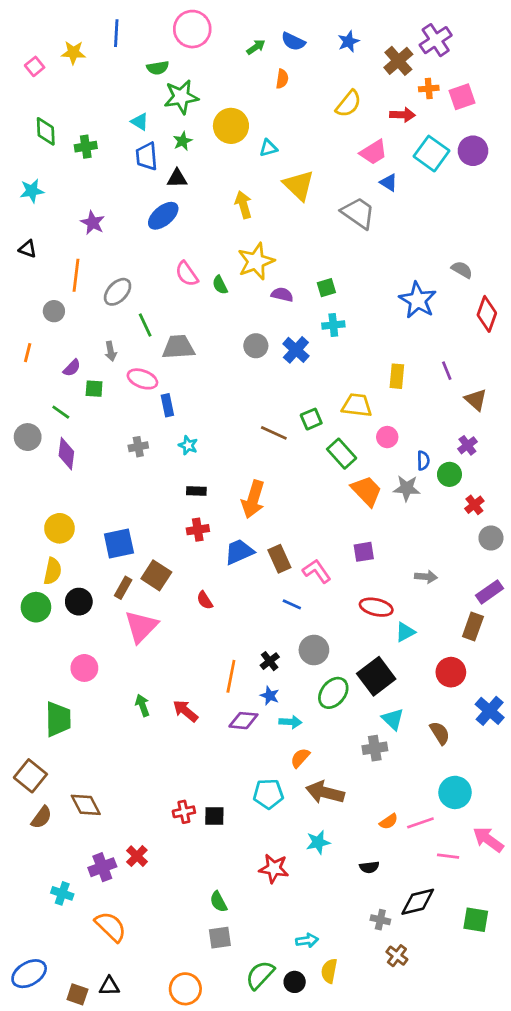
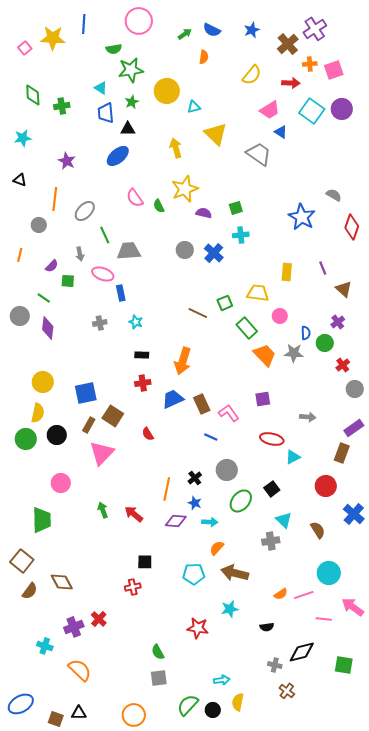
yellow star: (73, 53) -> (53, 38), size x1.4
black square: (376, 676) -> (272, 489), size x0.6
black square: (214, 816) -> (145, 562), moved

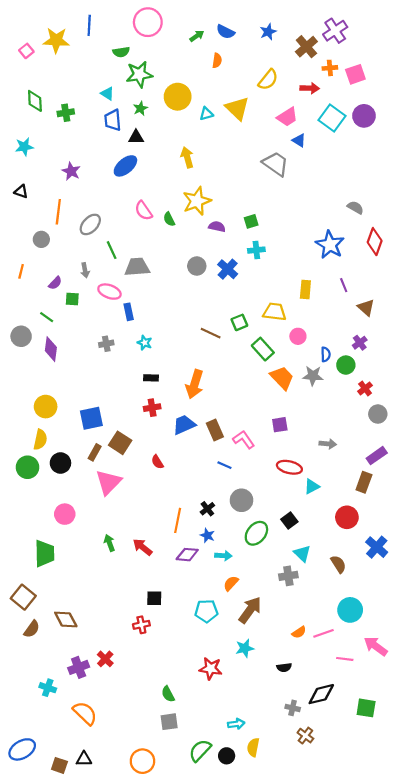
yellow triangle: (216, 134) -> (237, 108), moved
blue star: (302, 217) -> (330, 245), moved
brown arrow: (235, 573) -> (250, 610), turned 112

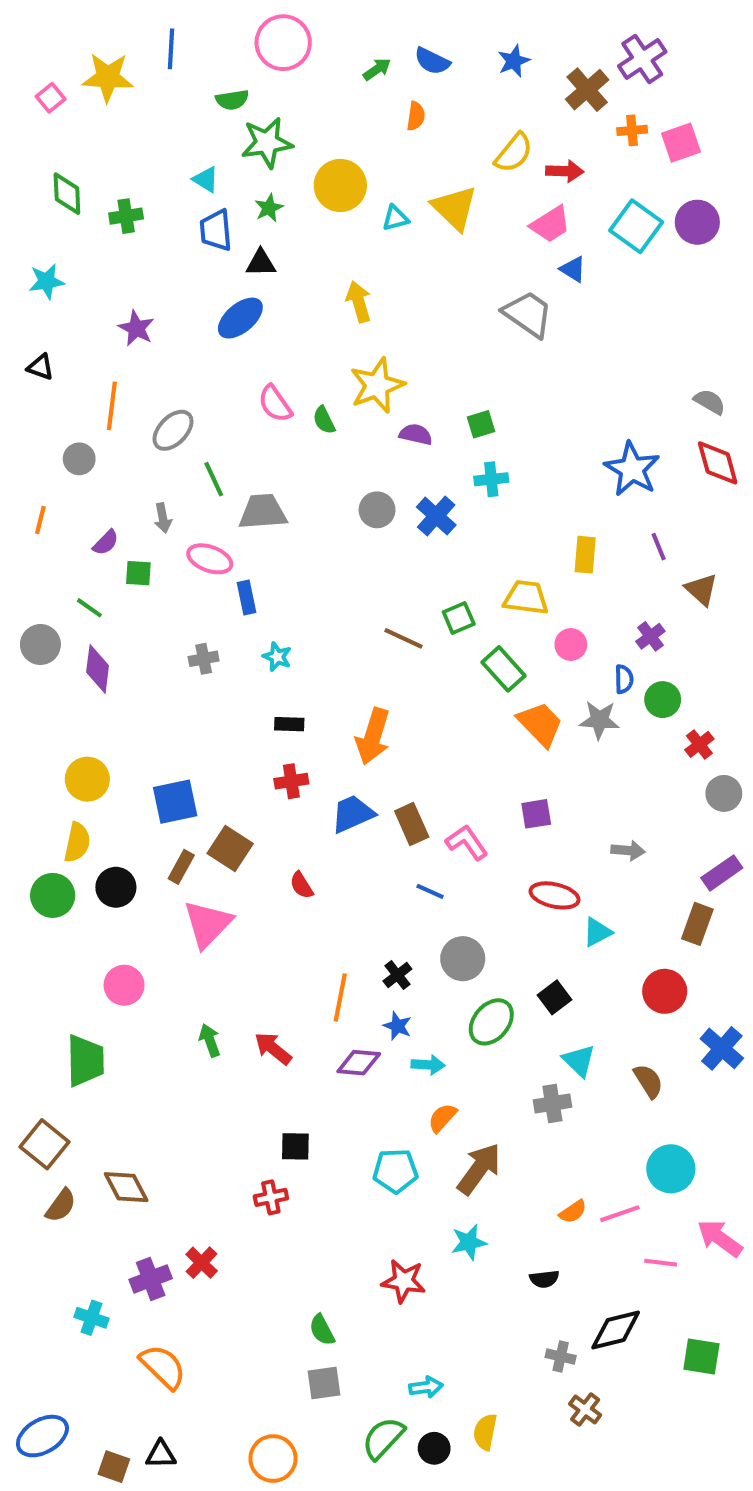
red arrow: (310, 88) -> (565, 171), moved
gray semicircle: (355, 207) -> (710, 402), moved
red diamond: (375, 242) -> (718, 463), turned -35
purple cross: (360, 343) -> (650, 636), moved
cyan arrow: (236, 724) -> (426, 1387), moved

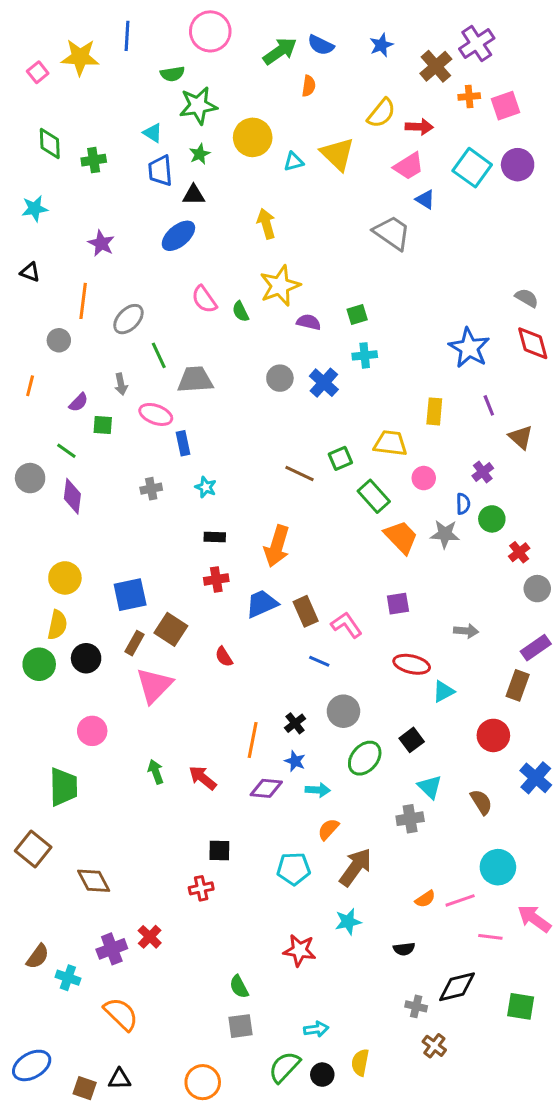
green arrow: (377, 69) -> (280, 51), size x1.6
brown semicircle: (61, 1206) -> (38, 956), moved

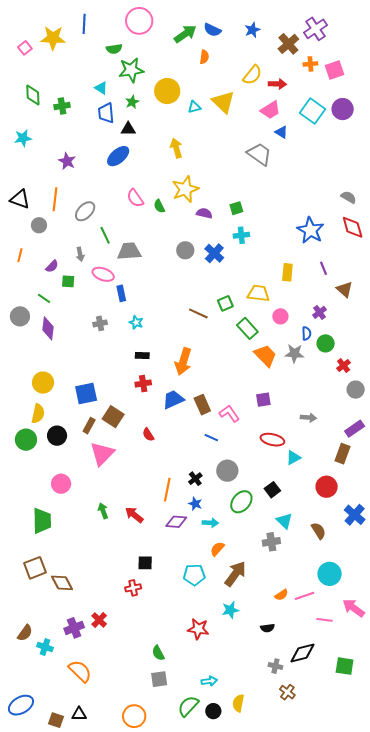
black triangle: (30, 272) -> (20, 199), moved, size x1.5
brown square: (33, 849) -> (35, 568), moved, turned 30

